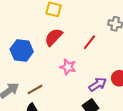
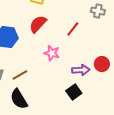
purple arrow: (98, 84) -> (81, 70), turned 30

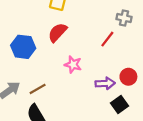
red line: (73, 29) -> (107, 39), moved
black square: (74, 92) -> (120, 104), moved

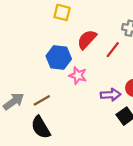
red semicircle: (57, 32) -> (87, 39), moved
blue hexagon: (23, 47) -> (59, 57), moved

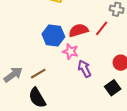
red semicircle: (87, 39) -> (78, 30), moved, turned 30
purple arrow: (111, 95) -> (84, 69), moved, turned -114

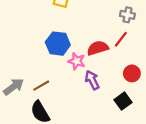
red line: (102, 28) -> (121, 39), moved
red semicircle: (78, 30) -> (98, 48), moved

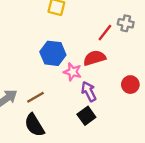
red line: (121, 39) -> (105, 33), moved
black square: (123, 101) -> (86, 116), moved

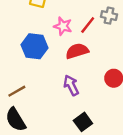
pink star: (73, 72) -> (63, 26), moved
black square: (86, 116) -> (83, 122), moved

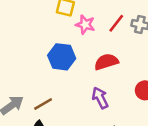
red line: (88, 25) -> (116, 23), moved
pink star: (63, 26) -> (85, 25), moved

